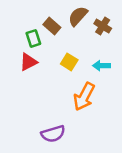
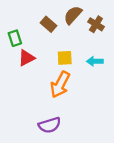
green rectangle: (33, 38) -> (15, 38), moved
yellow square: (69, 62) -> (65, 58), turned -35
orange arrow: (84, 97) -> (60, 85), moved

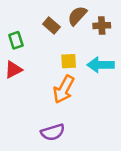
brown cross: (96, 24) -> (102, 26), turned -35
red triangle: (26, 58) -> (13, 70), moved
cyan arrow: (95, 61) -> (101, 65), size x1.5

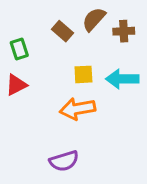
orange arrow: (64, 89) -> (77, 109), turned 52

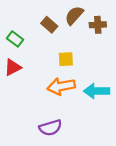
green rectangle: (19, 49) -> (15, 39), turned -35
cyan arrow: (122, 79) -> (97, 91), moved

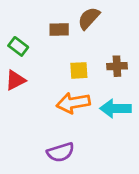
brown rectangle: (49, 25) -> (59, 29), turned -42
brown cross: (98, 25) -> (117, 66), moved

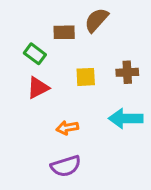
green rectangle: (18, 46) -> (35, 54), moved
red triangle: (15, 80) -> (38, 88), moved
orange arrow: (73, 103) -> (67, 128), moved, size x0.6

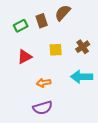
brown rectangle: (64, 32) -> (42, 21), turned 72
green rectangle: (35, 54) -> (21, 26), moved, turned -64
brown cross: (127, 72) -> (83, 47), turned -32

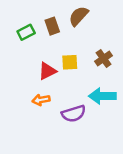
red triangle: (25, 57) -> (47, 71), moved
orange arrow: (44, 83) -> (41, 100), moved
purple semicircle: (43, 108) -> (74, 114), moved

